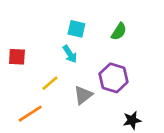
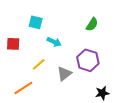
cyan square: (76, 29) -> (36, 22), moved
cyan arrow: (70, 54) -> (54, 42), turned -32

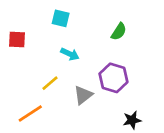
cyan square: (36, 22) -> (61, 18), moved
red square: (13, 44) -> (17, 40), moved

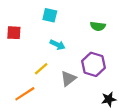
green semicircle: (119, 32) -> (98, 26), turned 64

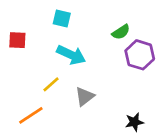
green semicircle: (98, 26) -> (121, 32), turned -40
cyan arrow: (57, 45) -> (71, 55), size x1.5
purple hexagon: (93, 64) -> (140, 55), moved

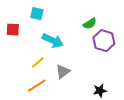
cyan square: (62, 19) -> (37, 14), moved
orange line: (31, 115) -> (37, 86), moved

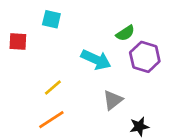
cyan arrow: (53, 41) -> (96, 60), moved
gray triangle: (63, 72) -> (113, 100), moved

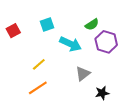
cyan square: (51, 19) -> (47, 25), moved, turned -32
red square: (18, 42) -> (13, 31), turned -32

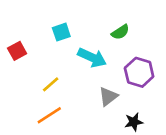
red square: (13, 31) -> (17, 51), moved
purple hexagon: (106, 42) -> (139, 72), moved

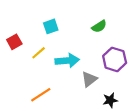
cyan arrow: (92, 58) -> (67, 61), moved, turned -30
yellow line: (51, 84) -> (39, 53), moved

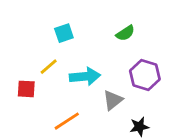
red square: (14, 42) -> (26, 89), moved, turned 32
orange line: (41, 95) -> (67, 121), moved

